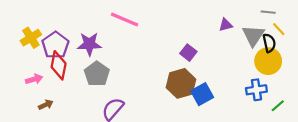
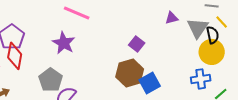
purple star: (89, 44) -> (64, 43), moved, turned 30
gray pentagon: (97, 74) -> (51, 80), moved

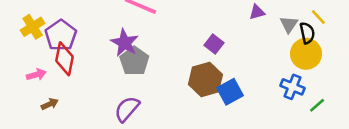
gray triangle: (198, 28) -> (289, 24), size x0.7
blue cross: (201, 79) -> (293, 87), turned 30
gray pentagon: (51, 80) -> (134, 61), moved

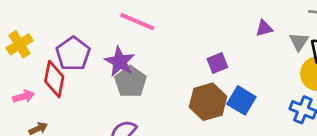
purple pentagon: (61, 35) -> (73, 54), moved
purple square: (214, 44) -> (217, 63), turned 30
blue square: (230, 92) -> (241, 100), moved, turned -30

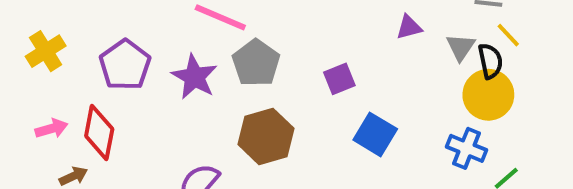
red diamond: (54, 79) -> (99, 132), moved
gray pentagon: (130, 82) -> (256, 63), moved
brown hexagon: (208, 102) -> (266, 136), moved

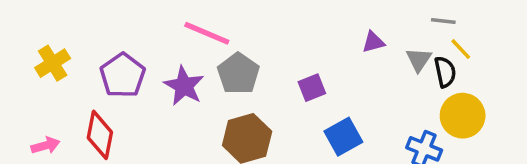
yellow circle: (488, 95) -> (463, 116), moved
pink arrow: (52, 129) -> (46, 145), moved
blue square: (375, 134) -> (343, 137), turned 30

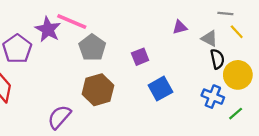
gray triangle: (419, 60) -> (209, 39), turned -36
black semicircle: (445, 72) -> (217, 59), moved
purple star: (184, 86) -> (48, 29), moved

